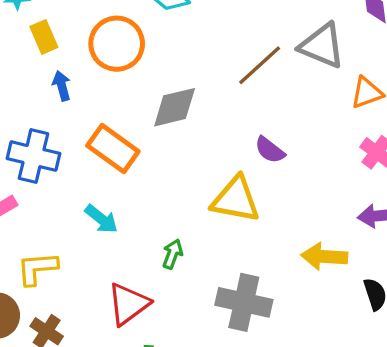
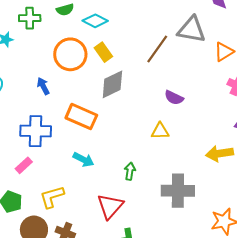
yellow rectangle: (44, 37) -> (103, 52), moved
yellow triangle: (236, 199) -> (160, 131), size x0.6

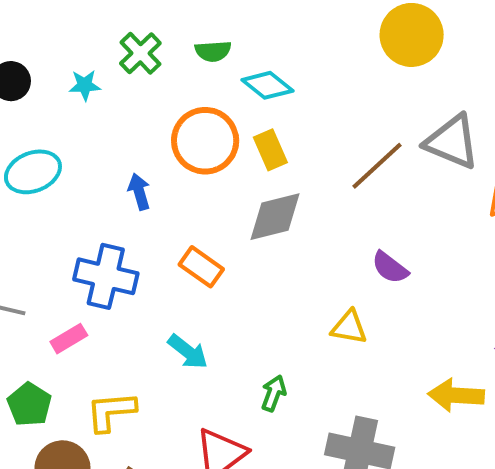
green cross: (30, 18) -> (140, 53), turned 35
orange rectangle: (81, 117) -> (201, 267), size x0.7

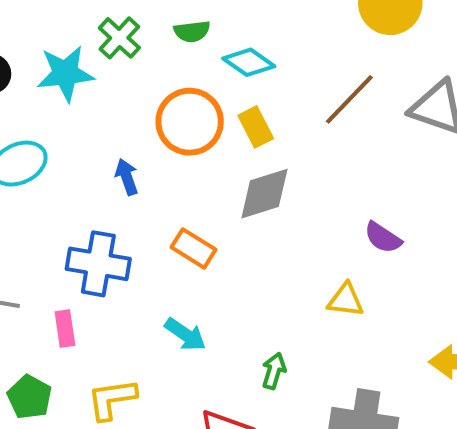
cyan star: (85, 85) -> (65, 73), size x1.8
brown line: (377, 166) -> (349, 99), moved
pink rectangle: (69, 339) -> (65, 329), turned -64

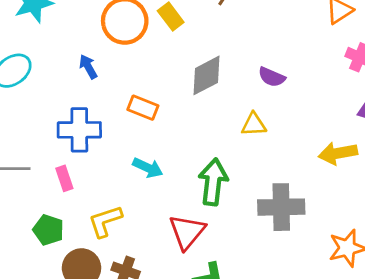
gray diamond: (264, 194) -> (207, 75), moved
green arrow: (274, 371) -> (213, 182), size x1.8

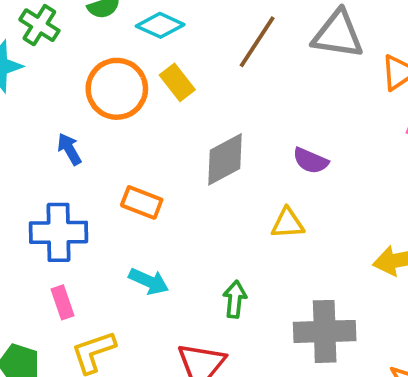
pink rectangle: (64, 178) -> (63, 302), moved
green arrow: (213, 182) -> (235, 299), size x0.6

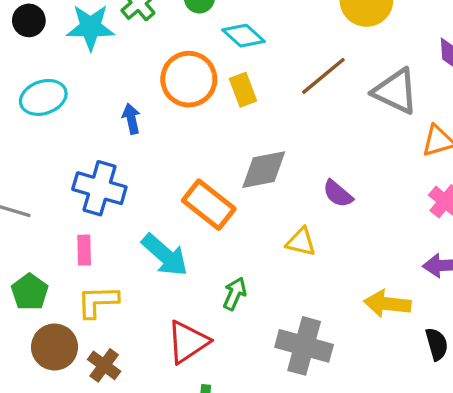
orange rectangle: (142, 202) -> (209, 205), moved, size x1.4
cyan arrow: (149, 281) -> (165, 255), size x1.4

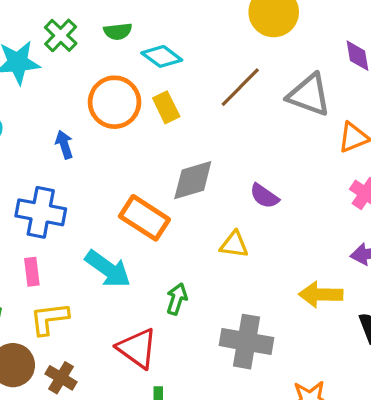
red triangle: (188, 342) -> (137, 348), turned -45

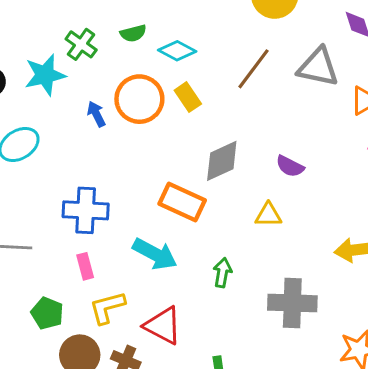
blue arrow: (64, 145) -> (96, 114), moved
red triangle: (137, 348) -> (163, 325), moved

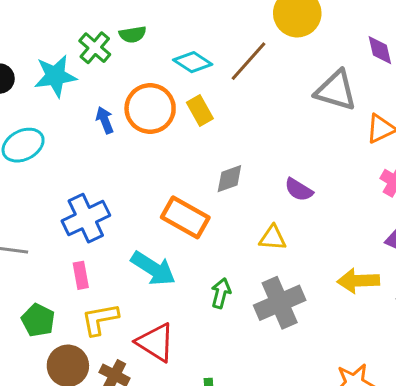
green semicircle: (133, 33) -> (133, 34), moved
brown line: (253, 69) -> (249, 61), moved
gray diamond: (222, 161) -> (229, 179), size x0.7
blue cross: (86, 210) -> (86, 218), turned -33
gray cross: (292, 303) -> (280, 303), moved, turned -30

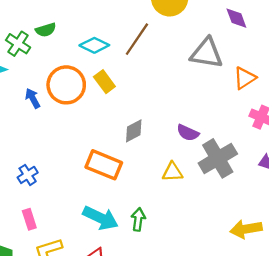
blue cross: (86, 218) -> (28, 175), size x0.6
cyan arrow: (153, 268) -> (101, 218), moved
yellow arrow: (358, 281) -> (246, 229), moved
gray cross: (280, 303) -> (218, 158), moved

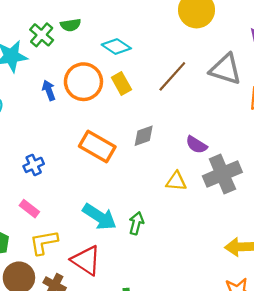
brown line: (137, 39) -> (172, 76), moved
orange rectangle: (104, 165) -> (97, 146), moved
pink rectangle: (29, 219) -> (29, 209), turned -42

